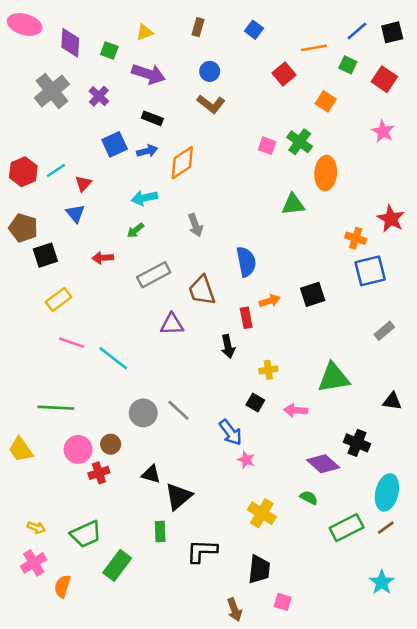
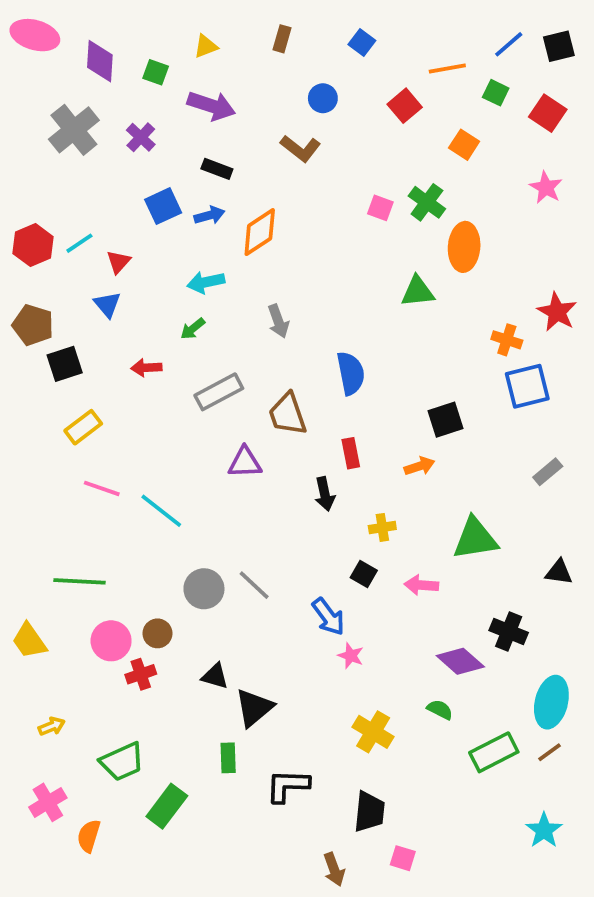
blue circle: (210, 71) -> (323, 98), moved
orange arrow: (270, 301) -> (419, 466), moved
yellow arrow: (36, 528) -> (52, 726), moved, turned -42

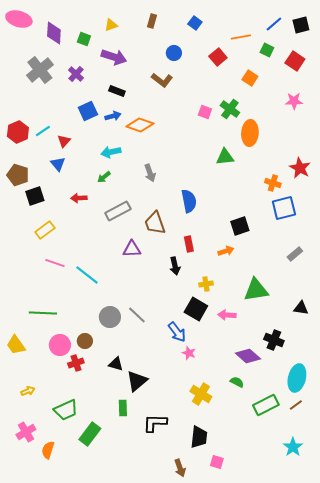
pink star: (546, 187) -> (294, 101), turned -30
orange diamond: (260, 232) -> (140, 125), turned 52
black square: (364, 574) -> (196, 309), size x1.6

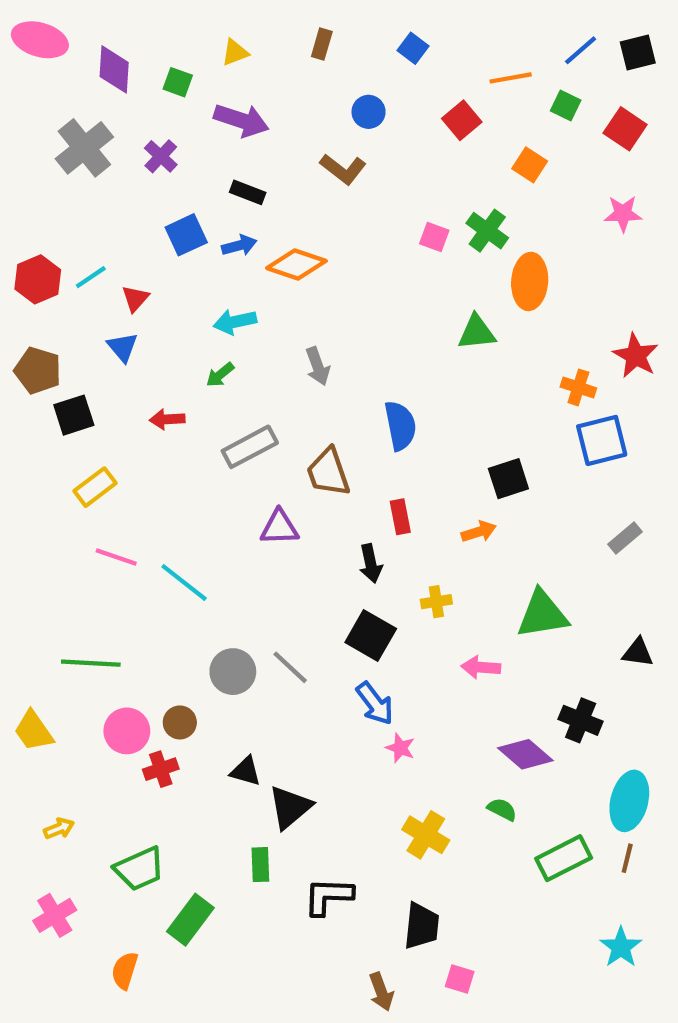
black square: (196, 309) -> (371, 636), moved
brown line: (296, 405) -> (627, 858), turned -40
orange semicircle: (48, 450) -> (125, 971), moved

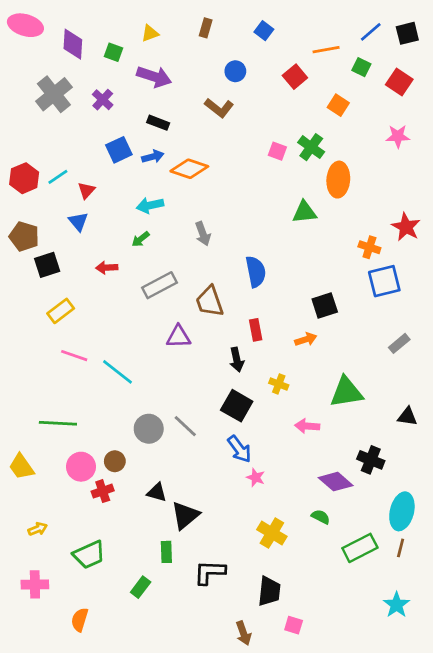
yellow cross: (436, 602) -> (279, 384), turned 30
pink cross: (55, 915) -> (35, 584), turned 30
green rectangle: (190, 920) -> (141, 587), moved, size x0.7

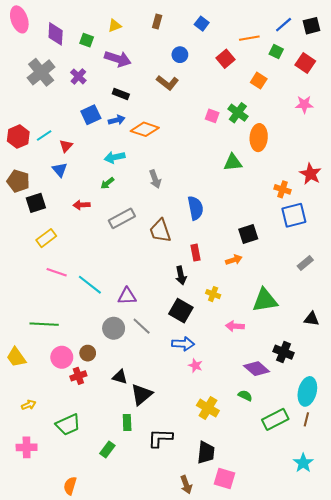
pink ellipse: (25, 25) -> (19, 19), turned 55
purple triangle: (178, 337) -> (127, 296), moved
blue arrow: (239, 449) -> (183, 344), turned -50
orange semicircle: (80, 620) -> (70, 486), moved
pink square: (294, 625) -> (224, 478), size x1.5

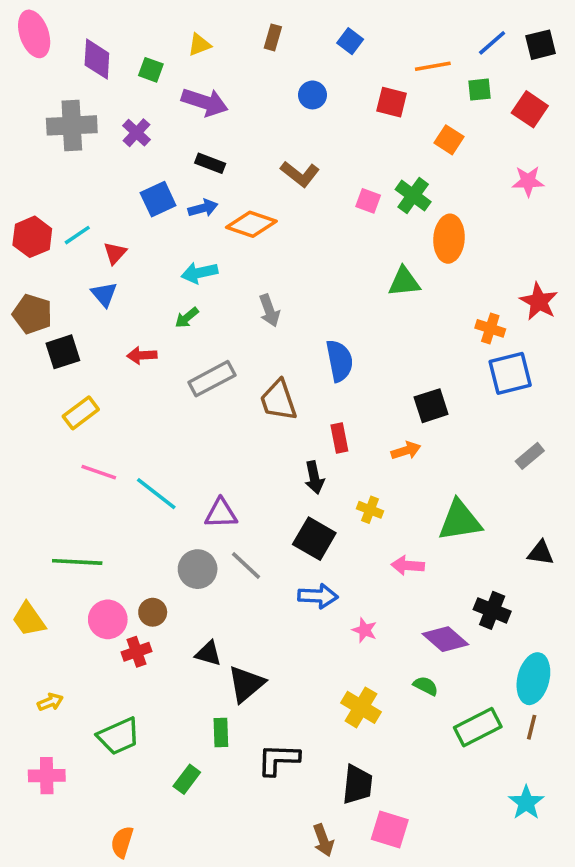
green square: (276, 52) -> (480, 90), turned -32
red square: (226, 59) -> (392, 102), turned -36
gray cross: (41, 72) -> (72, 125), turned 36
brown L-shape: (167, 83) -> (300, 174), moved
pink star: (195, 366) -> (365, 630), moved

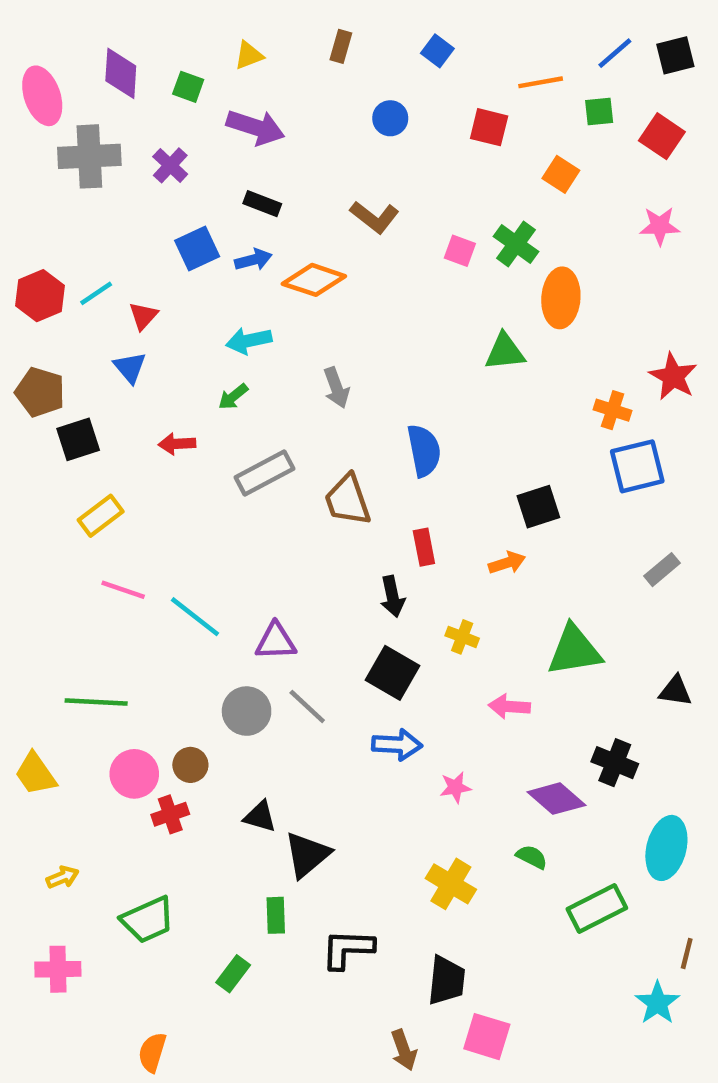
pink ellipse: (34, 34) -> (42, 96), moved
pink star: (365, 630) -> (455, 787), turned -30
brown line: (532, 727) -> (687, 954), moved

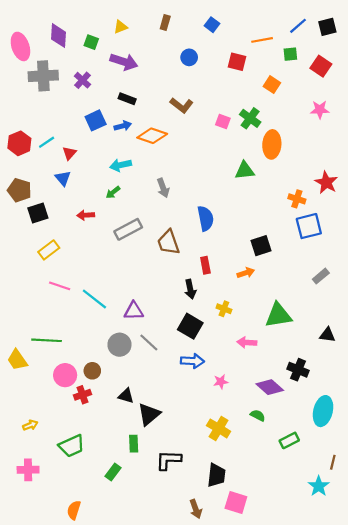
yellow trapezoid: (35, 774) -> (17, 360), moved
green rectangle: (597, 909) -> (289, 440), size x0.7

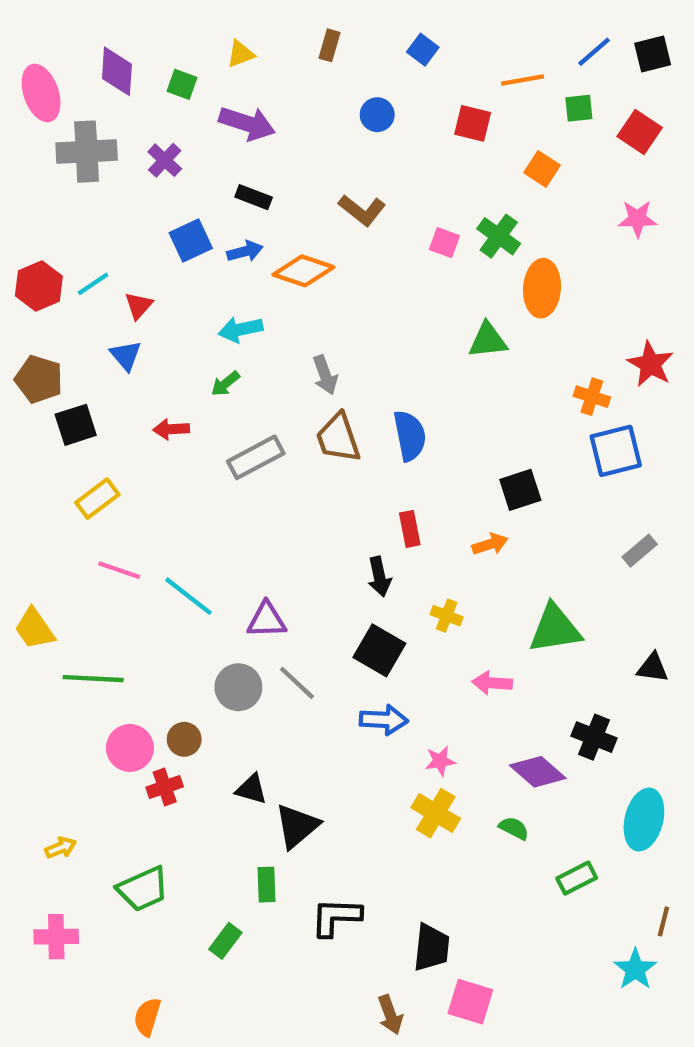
brown trapezoid: (168, 242) -> (338, 438), moved
yellow trapezoid: (17, 360) -> (35, 629), moved
yellow cross: (219, 428) -> (436, 813), moved

